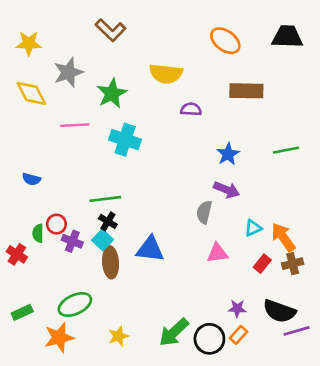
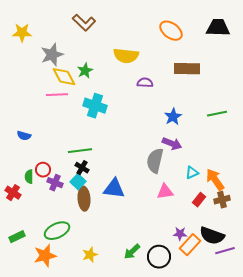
yellow diamond: (31, 93) -> (64, 77), moved
green star: (112, 93) -> (85, 71), size x0.7
gray semicircle: (204, 212) -> (155, 161), size x1.4
green arrow: (174, 332) -> (132, 252), size x0.7
orange rectangle: (238, 335) -> (190, 245), moved, size x1.5

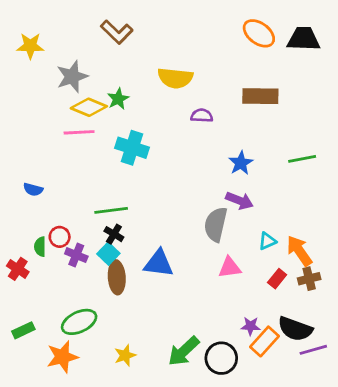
orange ellipse: (171, 31) -> (259, 33), moved
yellow diamond: (64, 77) -> (89, 107), turned -40
green arrow: (132, 252) -> (184, 351), size x1.4

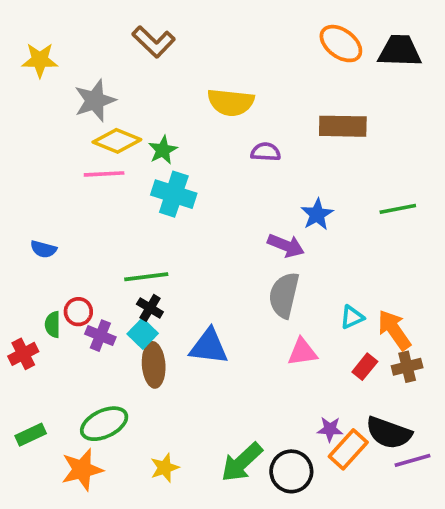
green star: (118, 99) -> (163, 150), moved
purple arrow: (239, 201) -> (286, 246), moved
red cross: (18, 269) -> (23, 354), turned 30

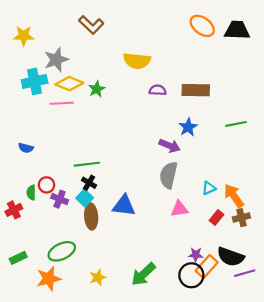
brown rectangle: (343, 126) -> (196, 90), moved
cyan cross: (174, 194) -> (35, 81), moved, turned -30
black circle: (291, 471) -> (191, 275), moved

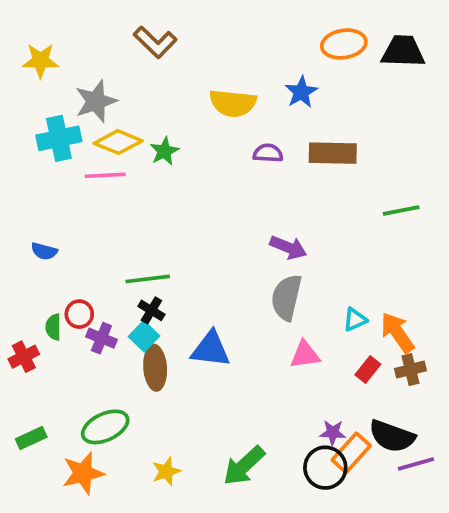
orange ellipse: (202, 26) -> (344, 44), turned -45
blue star: (188, 127) -> (301, 92), moved

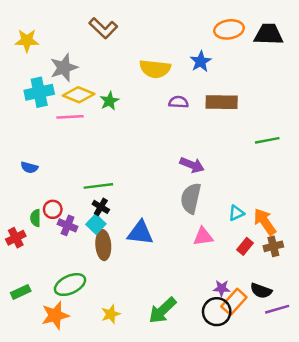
black semicircle: (392, 436) -> (261, 291), size x0.7

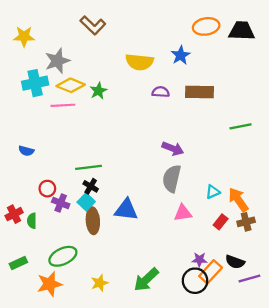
green semicircle: (35, 218) -> (32, 221), moved

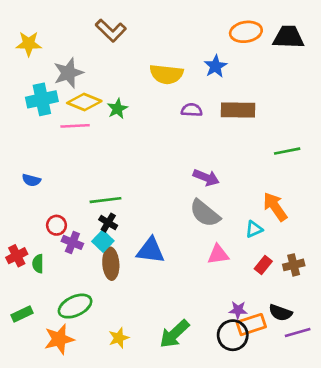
gray semicircle: (172, 179) -> (205, 213), turned -64
orange arrow: (238, 200) -> (275, 207), moved
orange rectangle: (211, 272) -> (251, 325), turned 30

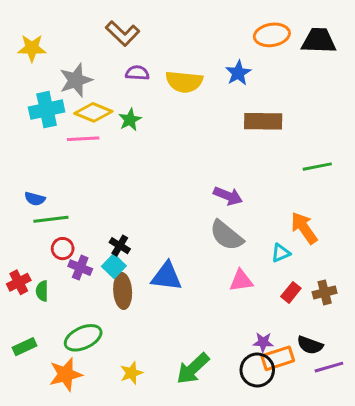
purple semicircle: (192, 110) -> (137, 73), moved
green line: (106, 200) -> (51, 219), moved

